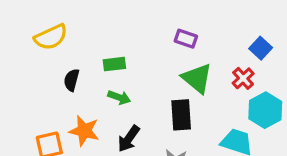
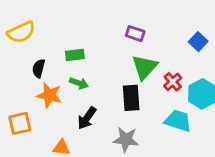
green triangle: (197, 78) -> (145, 67), turned 32
red cross: (243, 78) -> (173, 82), moved
orange star: (84, 131) -> (49, 95), moved

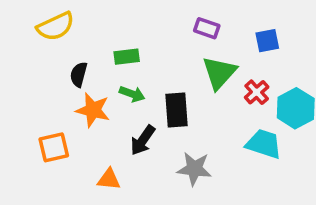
blue square: (198, 42) -> (267, 41), moved, turned 36
black rectangle: (131, 98) -> (177, 110), moved

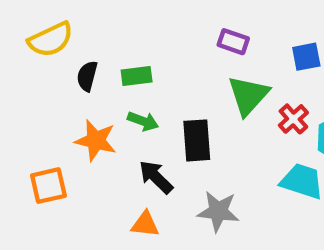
black semicircle: (79, 74) -> (87, 76), moved
black arrow: (143, 140) -> (156, 177), turned 100
orange triangle: (109, 179) -> (145, 224), moved

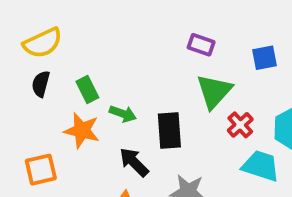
black semicircle: (87, 76) -> (41, 84), moved
green rectangle: (137, 76) -> (87, 89), moved, turned 70
red cross: (293, 119) -> (240, 125), moved

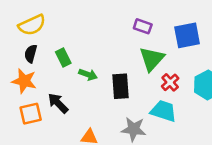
blue square: (264, 58) -> (187, 35), size x1.5
orange star: (82, 130) -> (24, 81), moved
black arrow: (134, 162) -> (58, 103), moved
cyan trapezoid: (261, 166) -> (164, 111), moved

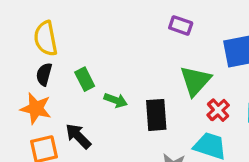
yellow semicircle: (32, 25) -> (46, 38), turned 104
purple rectangle: (143, 26) -> (181, 25), moved

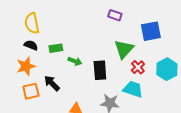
black semicircle: (44, 74) -> (31, 45), turned 96
green rectangle: (85, 79) -> (56, 48), turned -72
orange star: (36, 108) -> (26, 66), turned -30

